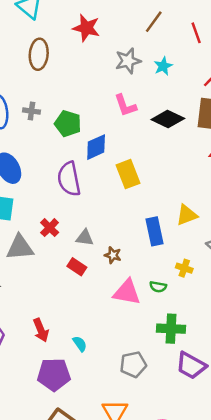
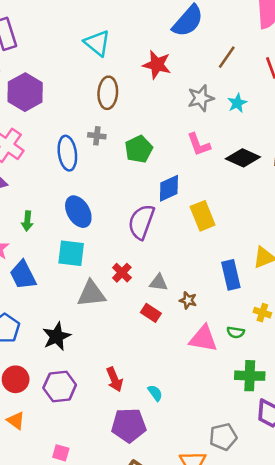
gray cross: (31, 111) -> (97, 136), moved
green pentagon: (68, 124) -> (139, 149), moved, turned 30
purple semicircle: (69, 179) -> (141, 222), turned 32
gray pentagon: (133, 364) -> (223, 437), moved

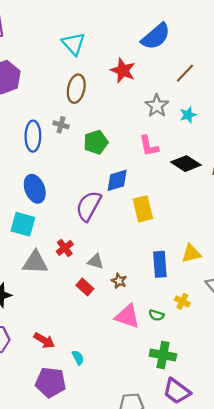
gray star: (201, 98) -> (157, 106), turned -30
red arrow: (115, 379) -> (44, 340), turned -45

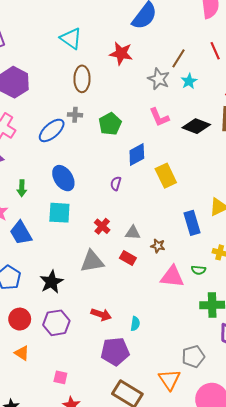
brown line: (185, 73) -> (179, 58), moved
blue ellipse: (33, 136) -> (52, 130), turned 60
purple semicircle: (89, 206) -> (116, 183), size x0.5
gray triangle: (35, 262) -> (92, 261), moved
cyan semicircle: (78, 358) -> (135, 324), turned 48

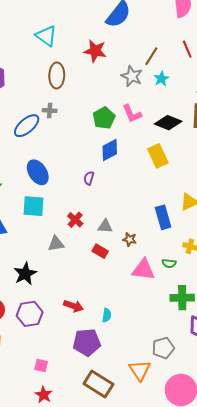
green pentagon: (110, 124) -> (104, 118), moved
yellow rectangle: (166, 176) -> (158, 156), moved
gray triangle: (92, 261) -> (56, 244), moved, size x0.7
pink square: (60, 377) -> (41, 366), moved

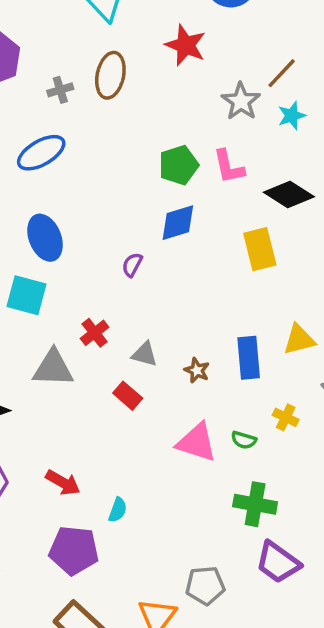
gray cross: (50, 111) -> (60, 90), moved, turned -32
brown star: (130, 239) -> (197, 370), moved
gray triangle: (56, 244) -> (53, 368), size x1.4

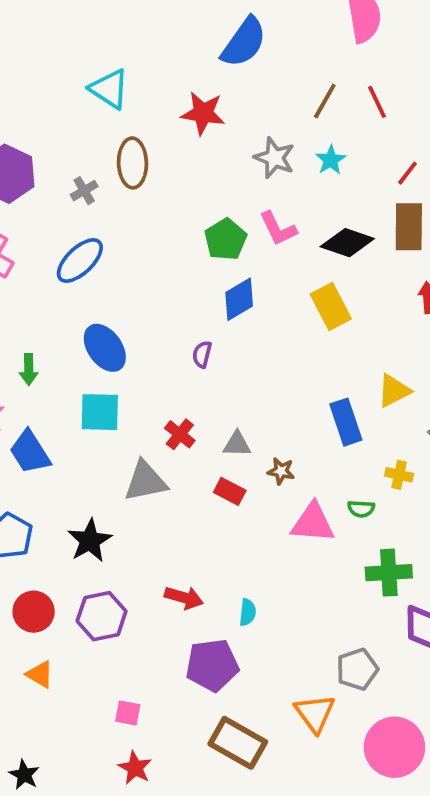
brown line: (282, 73) -> (325, 101), moved
brown star: (197, 370) -> (281, 471), moved

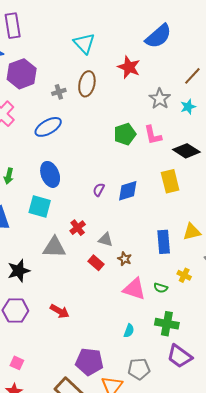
blue diamond: (239, 299) -> (128, 191), moved
cyan semicircle: (248, 612) -> (129, 331), moved
purple pentagon: (212, 665) -> (89, 362), moved

